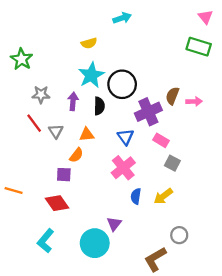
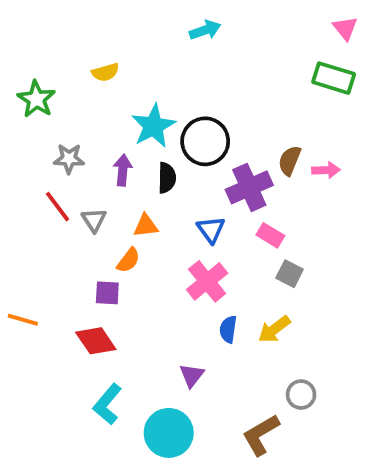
yellow semicircle: (89, 43) -> (105, 72), moved
cyan L-shape: (46, 241) -> (107, 404), moved
cyan circle: (95, 243) -> (169, 433), moved

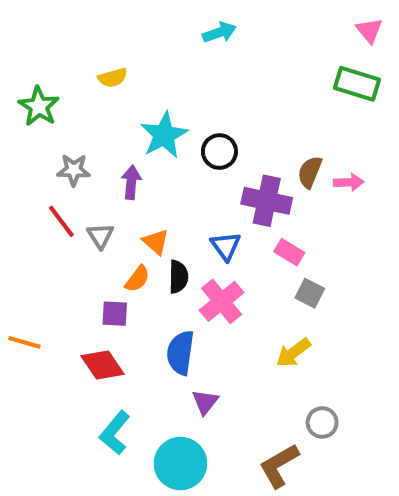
black circle: (205, 141) -> (219, 152), size x0.7
black semicircle: (167, 178) -> (178, 277), moved
purple cross: (249, 187) -> (267, 201), turned 36
orange triangle: (146, 226) -> (156, 242), turned 48
blue semicircle: (228, 329) -> (180, 353), moved, size x1.5

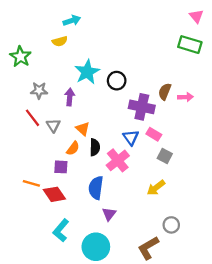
cyan arrow: (219, 32) -> (72, 21), moved
blue triangle: (226, 246) -> (131, 137), moved
orange line: (24, 342) -> (31, 183), moved

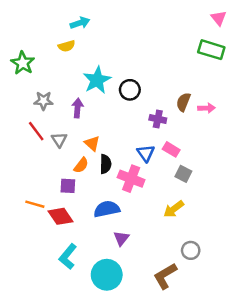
purple cross: (142, 107) -> (158, 119), size x0.6
pink cross: (118, 160) -> (131, 179), turned -30
blue semicircle: (96, 188) -> (107, 209), turned 70

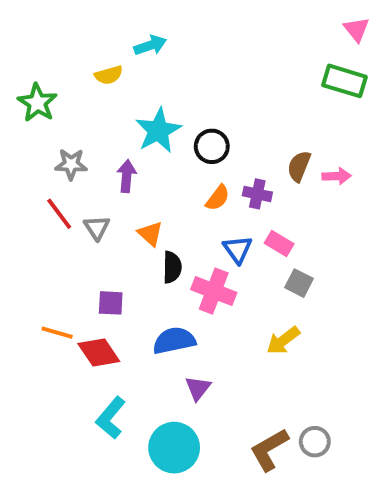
cyan arrow: (80, 23) -> (150, 45), moved
orange semicircle: (81, 165) -> (218, 198), moved
gray circle: (191, 250) -> (315, 442), moved

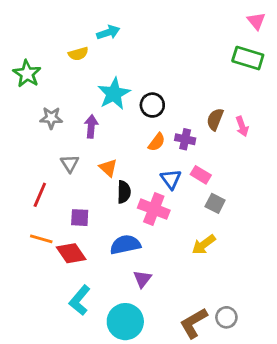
pink arrow: (337, 176) -> (242, 126), turned 72
red line: (59, 214) -> (40, 195), moved, turned 60

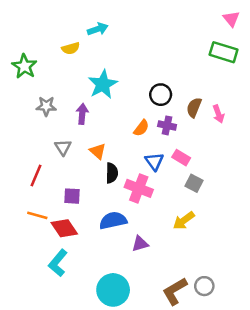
black circle: (152, 105) -> (161, 95), moved
purple triangle: (142, 279) -> (140, 244), moved, turned 36
cyan L-shape: (80, 300) -> (58, 263), moved

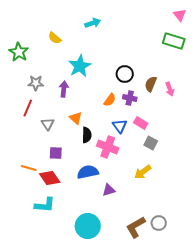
cyan arrow: (98, 29) -> (93, 23), moved
yellow semicircle: (71, 48) -> (55, 38), turned 56
gray triangle: (63, 147) -> (48, 124), moved
red line: (36, 176) -> (28, 108), moved
cyan L-shape: (58, 263) -> (45, 205), turned -125

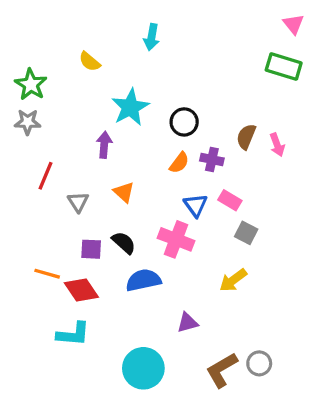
cyan arrow: (93, 23) -> (152, 37), turned 119
black circle: (125, 74) -> (184, 122), moved
gray star: (36, 83) -> (28, 122), moved
black semicircle: (87, 135) -> (124, 243), moved, turned -49
purple triangle: (109, 190) -> (187, 323), moved

